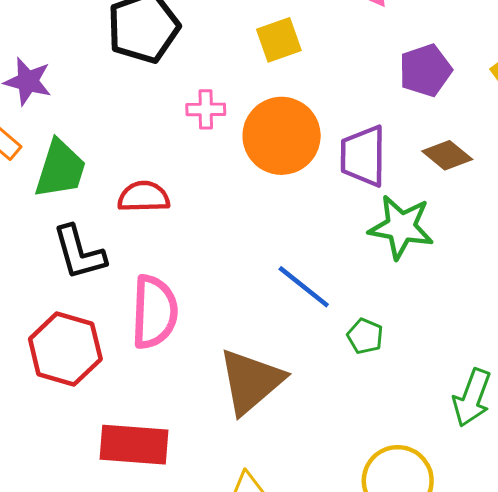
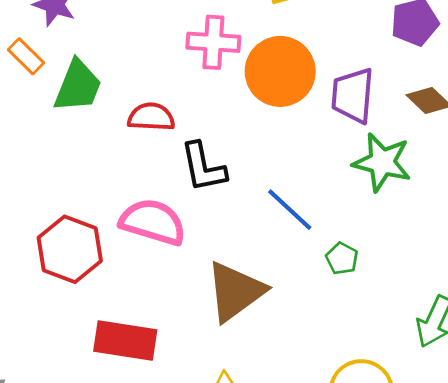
pink cross: (206, 109) -> (213, 42), size x1.5
black L-shape: (79, 253) -> (203, 167), moved
pink semicircle: (154, 312) -> (153, 222), turned -80

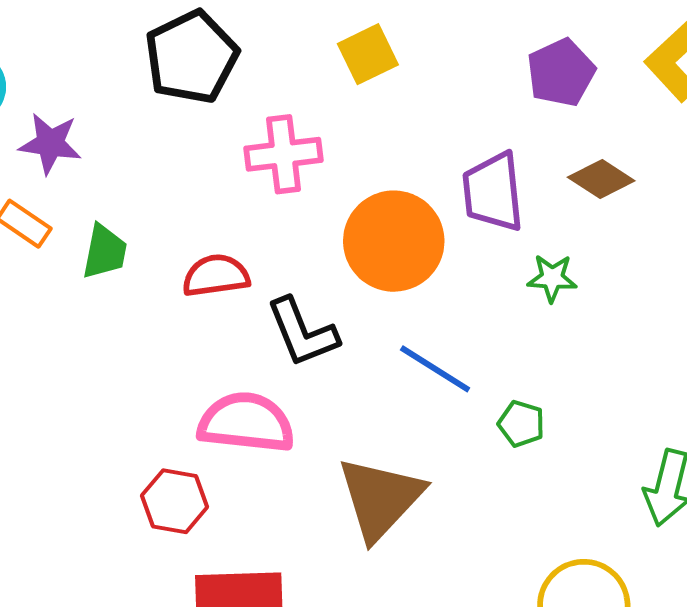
orange circle: (280, 71) -> (394, 241), moved
green trapezoid: (78, 86) -> (105, 252), size x0.7
green star: (382, 162) -> (552, 278), size x0.6
red hexagon: (70, 249) -> (175, 501), moved, size x0.7

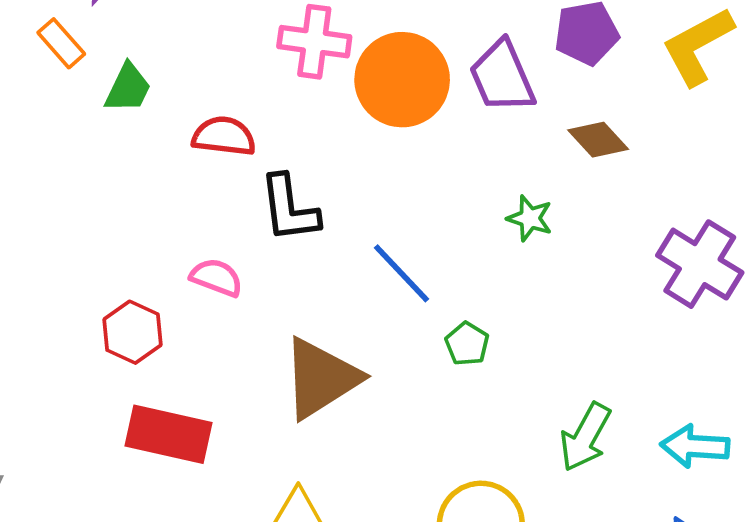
purple trapezoid: (493, 192) -> (502, 77), moved, turned -32
orange circle: (394, 241) -> (402, 80), moved
pink semicircle: (246, 423) -> (216, 277), size x0.6

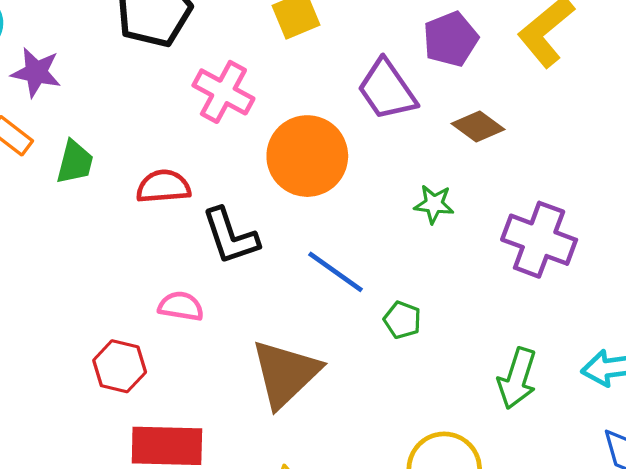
pink cross: (314, 42) -> (223, 92), turned 32
orange circle: (402, 80) -> (307, 156), moved
purple cross: (700, 264) -> (539, 240), moved

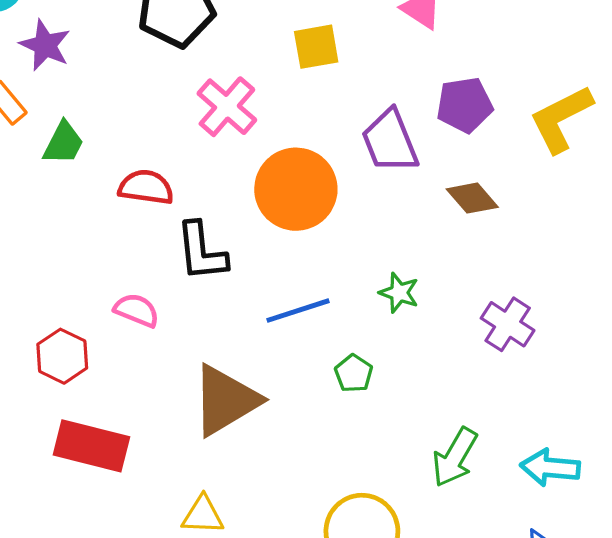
green star: (434, 204) -> (399, 293), moved
purple cross: (539, 240) -> (508, 324), size x0.7
blue line: (335, 272) -> (298, 311), turned -66

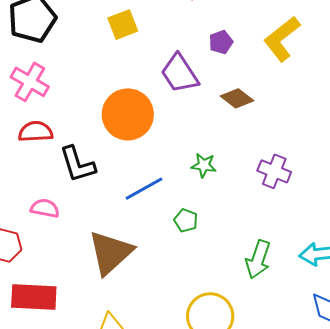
purple pentagon: (465, 105) -> (221, 42), size x0.7
pink cross: (227, 107) -> (30, 82), moved

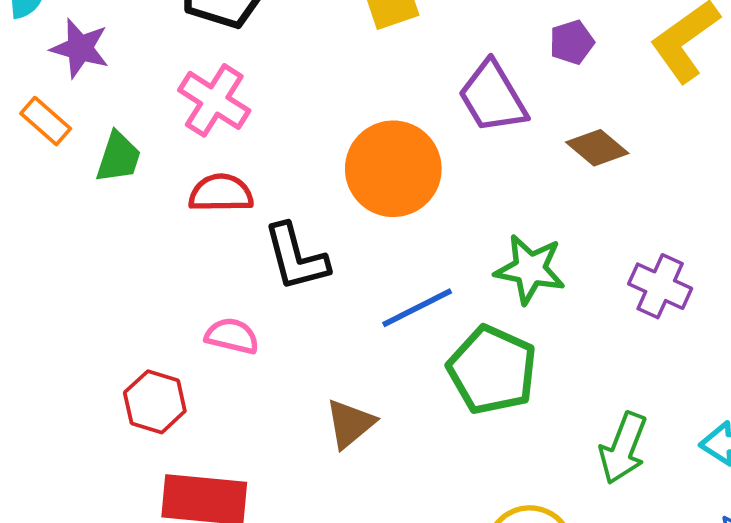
green star: (204, 165) -> (530, 269), size x1.5
green pentagon: (186, 220) -> (492, 370), size x2.0
brown triangle: (110, 253) -> (350, 424), size x0.6

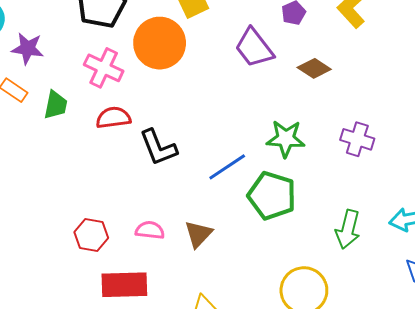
orange circle: (393, 169) -> (160, 43), moved
pink semicircle: (232, 336) -> (150, 230), moved

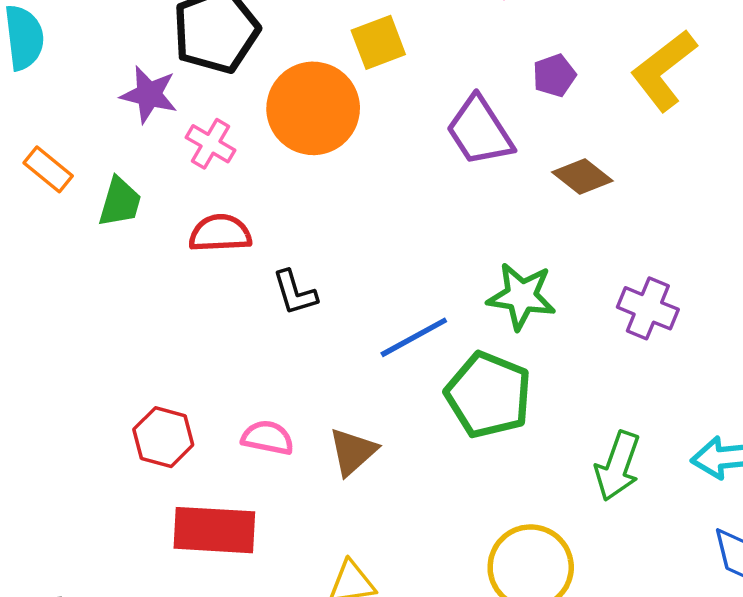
purple star: (28, 48) -> (149, 95), moved
pink cross: (104, 68) -> (211, 144), size x0.7
black L-shape: (158, 147) -> (295, 293), size x0.7

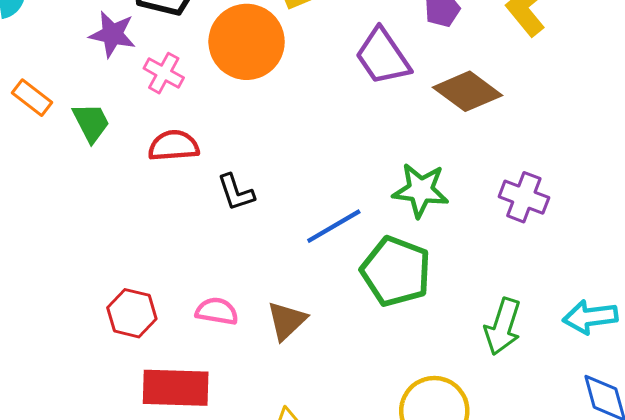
brown diamond: (582, 177) -> (468, 91), size x1.4
green trapezoid: (120, 202) -> (91, 123), turned -42

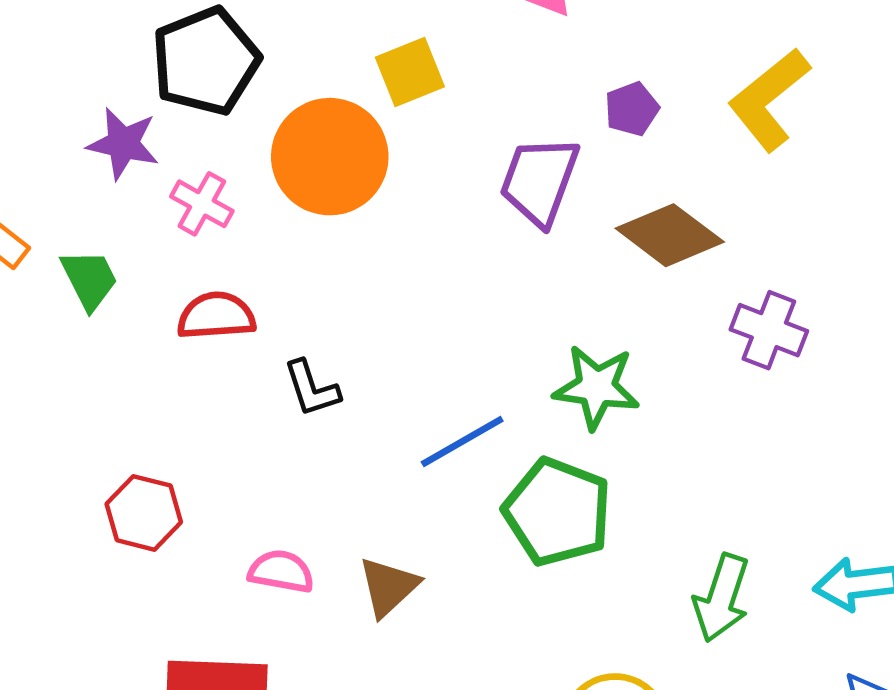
purple trapezoid: (383, 57) -> (539, 181), turned 54
purple cross: (524, 197) -> (769, 330), moved
red hexagon: (132, 313) -> (144, 513), moved

